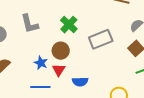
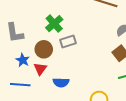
gray L-shape: (30, 24) -> (15, 33), moved
gray rectangle: (101, 39) -> (68, 42), moved, size x0.7

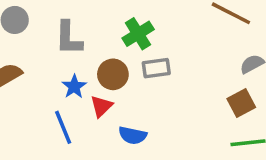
blue line: (20, 85) -> (63, 127), turned 54

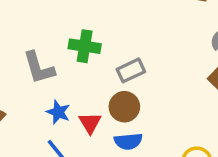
green cross: (138, 34) -> (85, 46), moved, turned -32
brown circle: (113, 74) -> (124, 107), moved

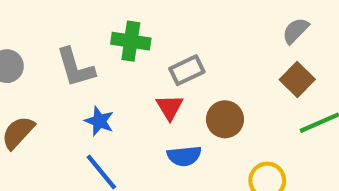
brown circle: (124, 107) -> (225, 119), moved
red triangle: (90, 123) -> (170, 107), moved

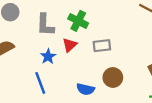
red triangle: (170, 107) -> (70, 45), moved

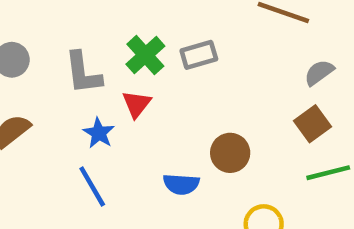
green cross: (78, 21) -> (145, 55), turned 30
gray rectangle: (102, 46) -> (199, 55), moved

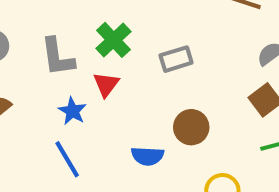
gray rectangle: (199, 55) -> (176, 59), moved

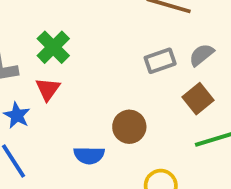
gray rectangle: (176, 59) -> (160, 61), moved

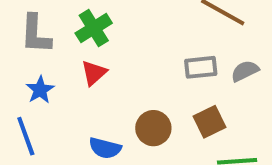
red triangle: (48, 89) -> (94, 73), moved
brown square: (198, 99) -> (209, 122), moved

